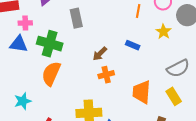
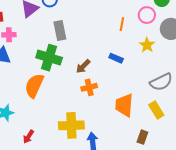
green cross: (50, 44) -> (49, 58), moved

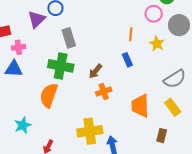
orange line: (122, 24) -> (131, 34), moved
blue rectangle: (116, 58) -> (127, 60), turned 48

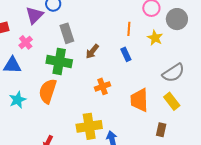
pink cross: (18, 47) -> (26, 42), moved, turned -32
brown arrow: (95, 71) -> (92, 51), moved
cyan star: (23, 125) -> (17, 100), moved

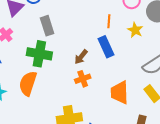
brown arrow: (92, 51) -> (81, 57), moved
blue rectangle: (126, 54) -> (106, 47), size x1.5

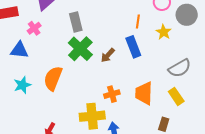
green cross: (39, 54) -> (80, 49), moved, turned 30
orange cross: (83, 79) -> (112, 94), moved

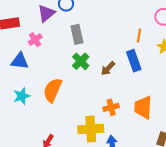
green cross: (80, 49) -> (81, 61), size x0.7

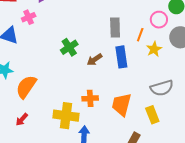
gray rectangle: (77, 34) -> (115, 27), moved
orange line: (139, 36) -> (140, 35), moved
orange semicircle: (53, 90) -> (26, 87), moved

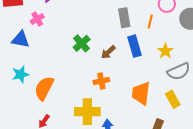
yellow star: (154, 49) -> (165, 51), moved
orange cross: (90, 98) -> (101, 81), moved

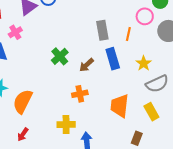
yellow cross: (87, 112) -> (66, 124), size x0.7

